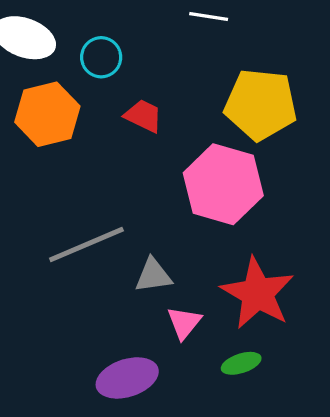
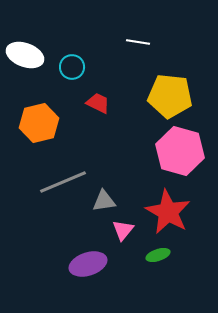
orange hexagon: (47, 114) -> (39, 123), moved
pink hexagon: (223, 184) -> (180, 151), moved

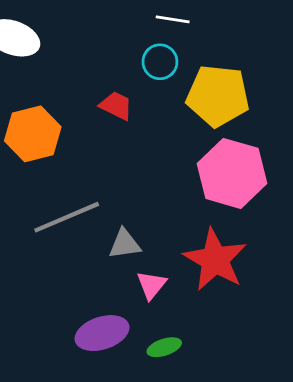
cyan circle: (72, 67) -> (160, 62), moved
green ellipse: (158, 255) -> (164, 347), moved

